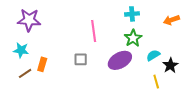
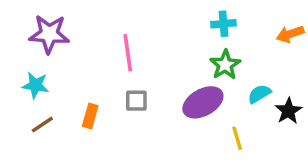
pink line: (94, 31) -> (128, 53), moved
orange rectangle: (42, 64) -> (90, 116), moved
yellow line: (156, 82) -> (237, 138), moved

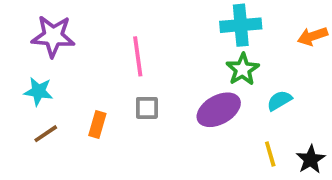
cyan cross: (223, 24) -> (241, 25), size x1.5
black star: (288, 111) -> (311, 159), moved
yellow line: (237, 138) -> (270, 154), moved

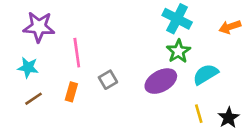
cyan cross: (241, 25) -> (177, 19), turned 32
pink line: (138, 56) -> (77, 53), moved
cyan semicircle: (279, 101) -> (206, 74), size x1.4
gray square: (147, 108) -> (108, 80), turned -30

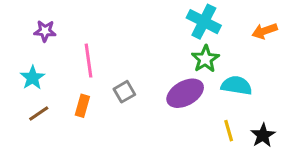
purple star: (39, 27) -> (45, 31), size x0.6
cyan star: (28, 68) -> (32, 78), turned 30
cyan semicircle: (206, 74) -> (236, 85), turned 40

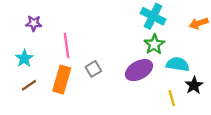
orange rectangle: (82, 106) -> (62, 79), size x1.6
black star: (263, 135) -> (194, 85), moved

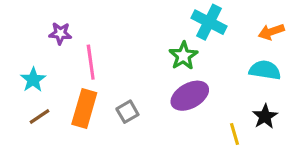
purple star: (34, 23) -> (60, 33), moved
green star: (154, 44) -> (183, 56), moved
cyan semicircle: (178, 64) -> (265, 70), moved
gray square: (93, 69) -> (127, 112), moved

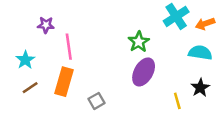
cyan cross: (209, 22) -> (176, 16), moved, turned 30
purple ellipse: (190, 96) -> (144, 72), turned -32
gray square: (127, 112) -> (97, 101), moved

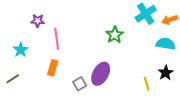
purple ellipse: (144, 72) -> (101, 74), moved
orange rectangle: (64, 82) -> (53, 68), size x0.7
brown line: (30, 88) -> (13, 79), moved

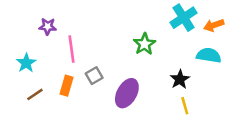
black star: (166, 73) -> (180, 79), moved
brown line: (13, 79) -> (35, 94), moved
gray square: (80, 84) -> (94, 76), moved

